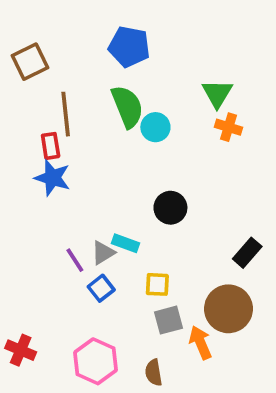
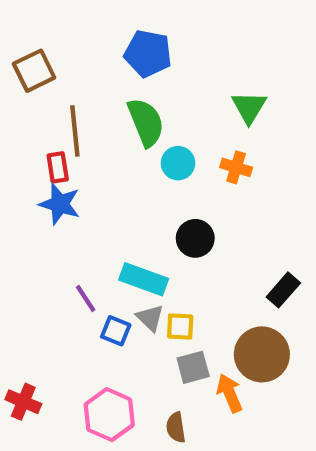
cyan circle: (155, 127) -> (178, 163), moved
orange cross: (228, 127) -> (236, 167), moved
cyan rectangle: (125, 243) -> (144, 279), size x1.5
gray triangle: (103, 253) -> (150, 318), moved, turned -45
blue square: (101, 288) -> (116, 331), turned -30

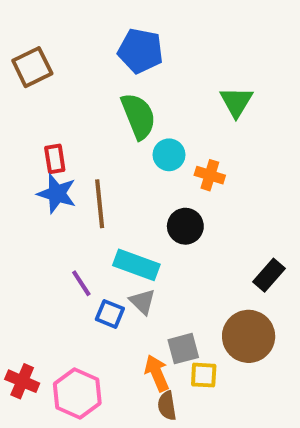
brown line: (75, 131) -> (100, 204), moved
orange cross: (236, 167) -> (210, 175), moved
yellow square: (180, 326) -> (204, 375), moved
orange arrow: (230, 393) -> (157, 373), moved
pink hexagon: (109, 415) -> (77, 393), moved

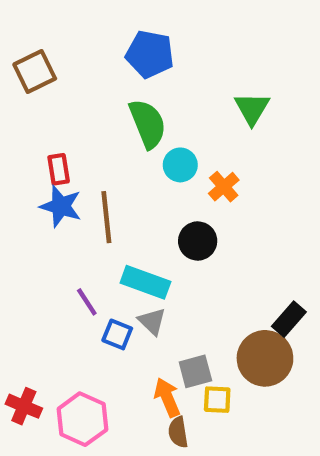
orange cross: (210, 175) -> (224, 187), turned 32
black rectangle: (269, 275) -> (289, 319), moved

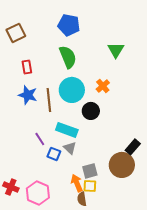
cyan circle: (180, 165) -> (72, 90), moved, size x1.6
red rectangle: (59, 169) -> (27, 67), moved
yellow square: (217, 400) -> (90, 186), moved

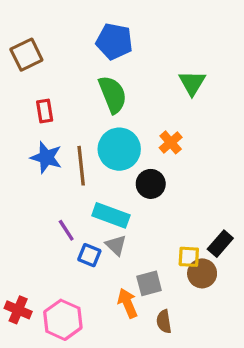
brown circle: (122, 165) -> (202, 273), size x0.7
yellow square: (90, 186) -> (189, 257), moved
brown semicircle: (82, 199) -> (164, 321), moved

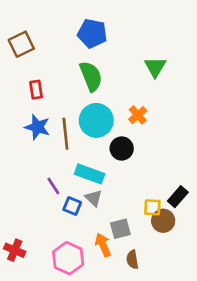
pink hexagon: (63, 320) -> (68, 258), moved

